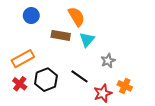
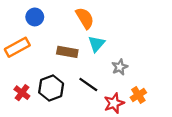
brown rectangle: (61, 35) -> (67, 52), moved
orange rectangle: (23, 59) -> (17, 47), moved
orange cross: (125, 86) -> (138, 95), turned 32

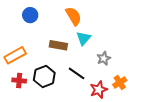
orange rectangle: (17, 47) -> (15, 55), moved
red cross: (22, 93) -> (19, 81), turned -32

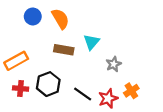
orange semicircle: (73, 16) -> (60, 19), moved
black line: (77, 73) -> (83, 94), moved

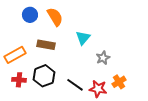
brown rectangle: (64, 50) -> (46, 45), moved
red star: (108, 98) -> (98, 89), turned 30

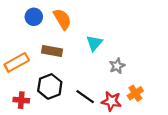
red cross: (19, 80) -> (21, 100), moved

